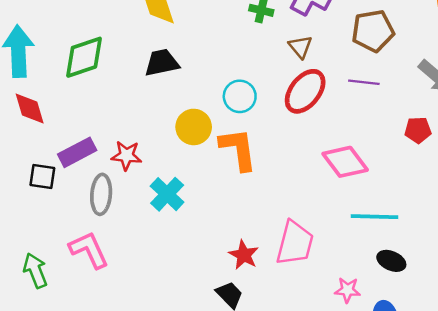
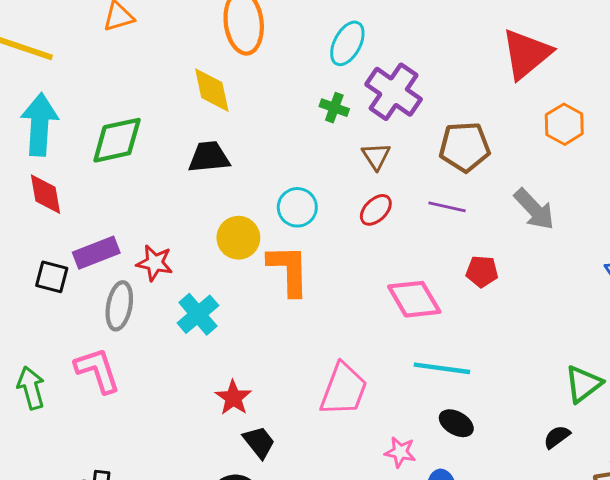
red ellipse: (305, 91) -> (376, 210), size x0.6
red pentagon: (418, 130) -> (482, 271), moved
red star: (244, 255) -> (233, 398), moved

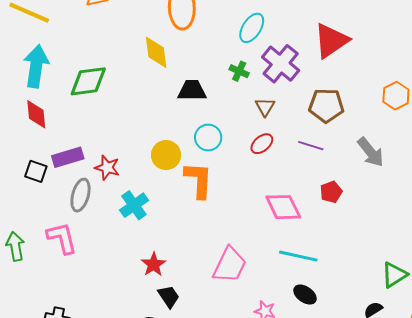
red triangle: (526, 54) -> (331, 41), moved
black trapezoid: (209, 157) -> (192, 90), moved
red pentagon: (482, 271) -> (331, 192), turned -30

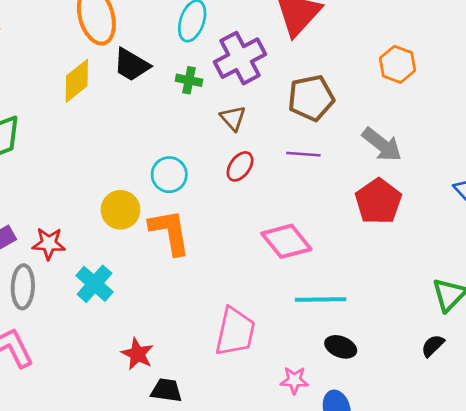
yellow diamond: (156, 52) -> (77, 81), turned 72
purple cross: (281, 64) -> (240, 58), turned 36
black trapezoid: (192, 90) -> (132, 65), moved, turned -136
red pentagon: (331, 192) -> (378, 201), moved, size x1.6
black trapezoid: (169, 296) -> (166, 390), turned -35

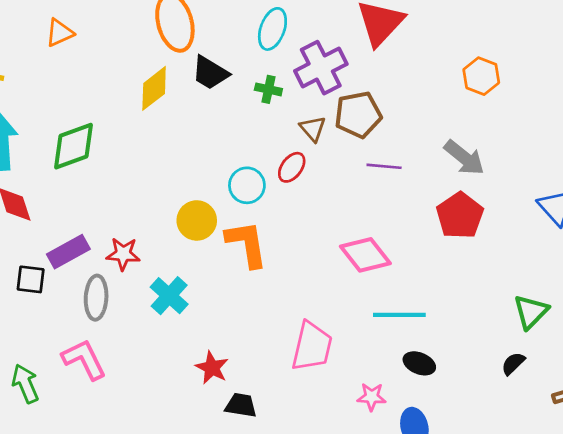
brown pentagon: (311, 98) -> (358, 115), moved
red ellipse: (240, 166) -> (292, 167), moved

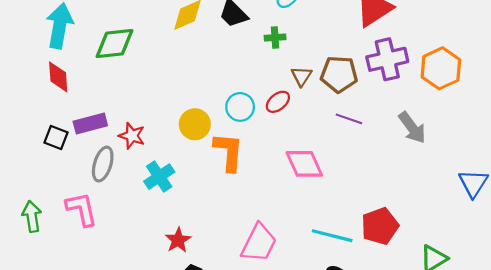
purple cross: (321, 68) -> (387, 59), moved
orange hexagon: (481, 76) -> (441, 68), size x1.4
green cross: (268, 89) -> (275, 38), turned -30
red pentagon: (460, 216) -> (380, 226), moved
pink diamond: (365, 255) -> (304, 164), moved

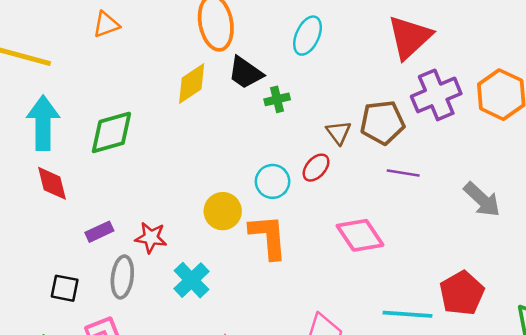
green cross: (275, 38) -> (277, 99), moved
purple rectangle: (90, 123) -> (99, 232), size x0.7
gray arrow: (412, 128) -> (482, 200), moved
black square: (56, 137) -> (65, 288), moved

